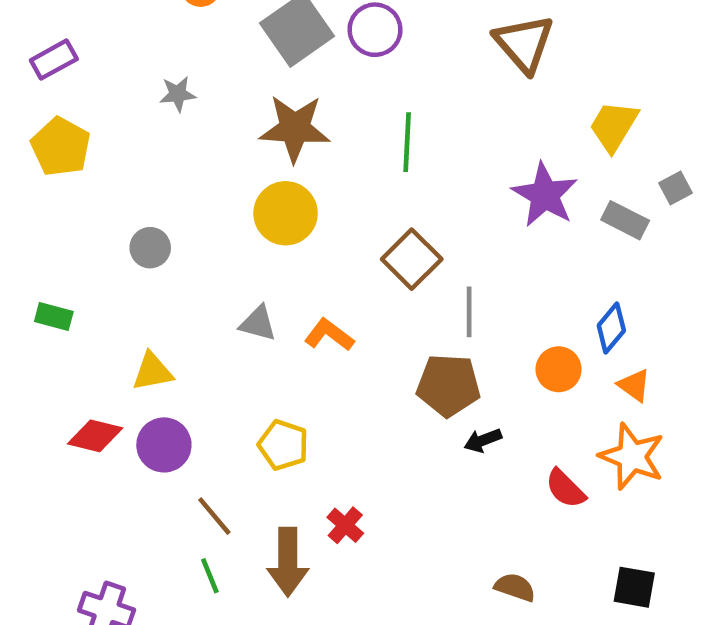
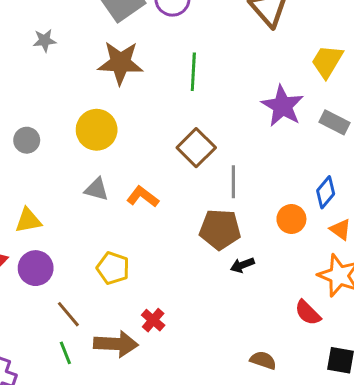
yellow circle: (286, 213) -> (97, 130), moved
red semicircle: (565, 489) -> (308, 313), moved
brown arrow: (288, 562) -> (116, 344), turned -87

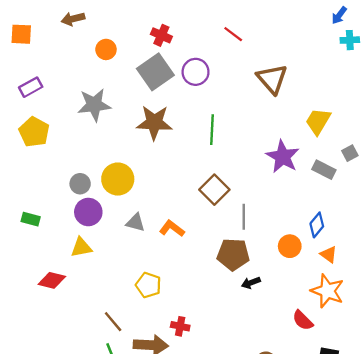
gray star: (45, 41) -> (94, 105), size x1.8
yellow circle: (97, 130) -> (118, 179), moved
purple circle: (36, 268) -> (88, 212), moved
red cross: (153, 320) -> (180, 326), turned -30

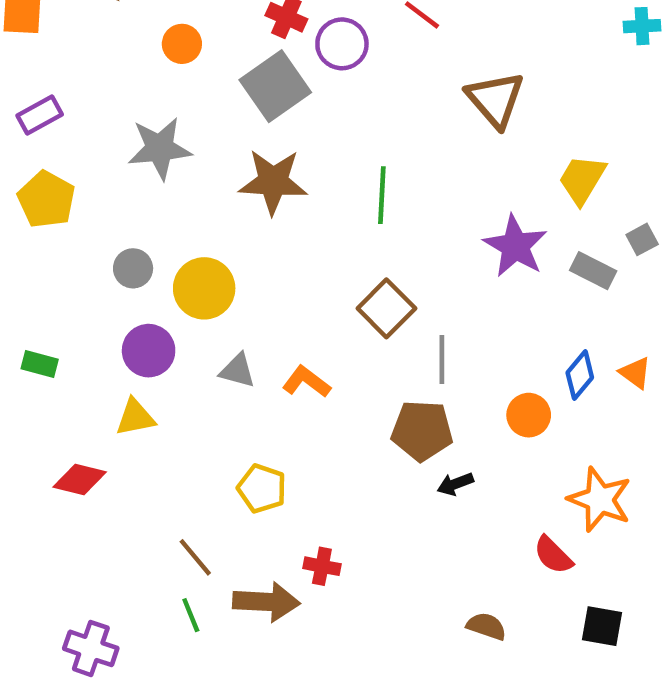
purple circle: (196, 72) -> (342, 44), moved
gray circle: (80, 184) -> (133, 268), moved
orange triangle: (329, 254) -> (635, 373), moved

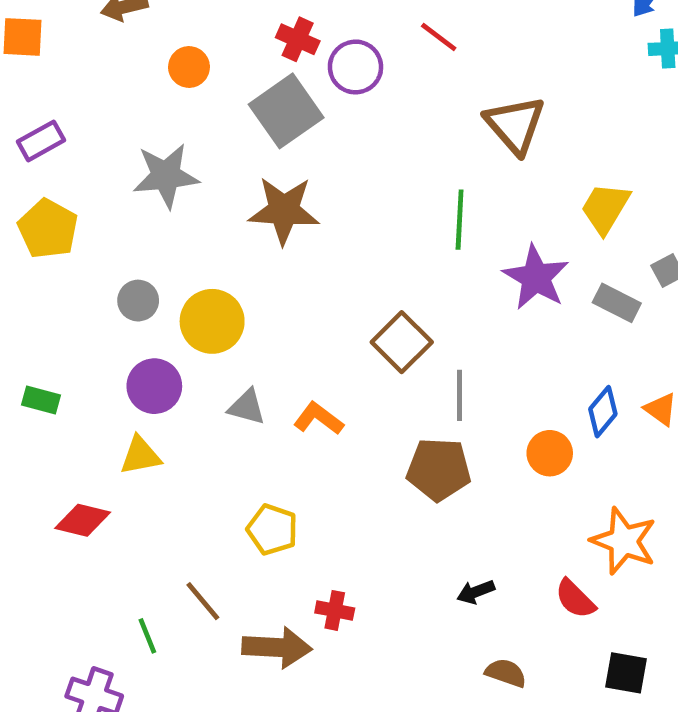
green line: (382, 195) -> (460, 220), moved
black arrow: (455, 484) -> (476, 592), moved
green line: (191, 615) -> (147, 636), moved

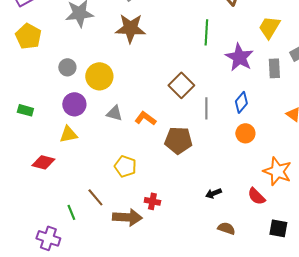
gray rectangle: (617, 303) -> (274, 68), turned 60
blue diamond: (603, 412) -> (241, 102), moved
brown pentagon: (439, 469) -> (178, 140), moved

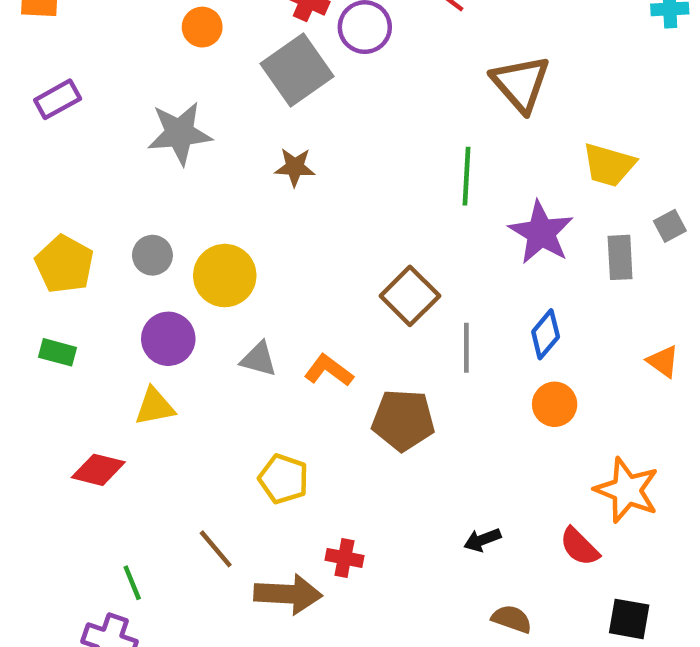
yellow trapezoid: (269, 27) -> (609, 165), turned -105
brown star: (130, 28) -> (295, 167), size x0.6
yellow pentagon: (28, 36) -> (64, 264), moved
green line: (71, 212) -> (132, 583), moved

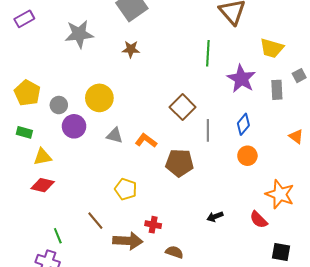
gray circle: (152, 255) -> (59, 105), moved
yellow triangle: (155, 407) -> (43, 157), moved
brown semicircle: (512, 619) -> (174, 252), moved

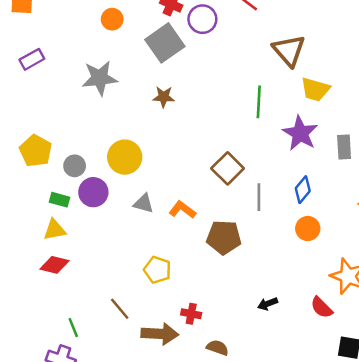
yellow trapezoid: (272, 48) -> (315, 89), moved
green rectangle: (24, 132) -> (60, 200), moved

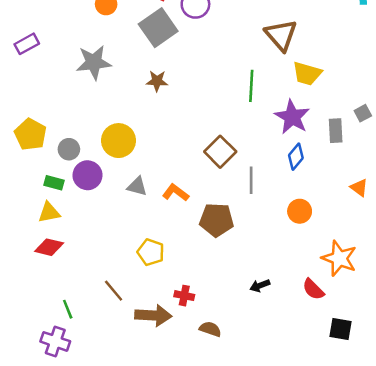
blue diamond: (303, 190) -> (296, 157), moved

